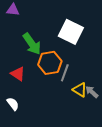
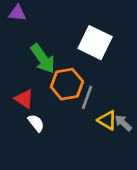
white semicircle: (13, 104) -> (36, 123), moved

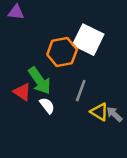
green arrow: (43, 59) -> (40, 81), moved
orange hexagon: (67, 84) -> (62, 52), moved
white semicircle: (36, 123) -> (47, 106), moved

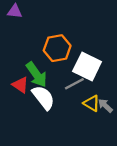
white square: (88, 40) -> (87, 66), moved
gray line: (81, 91) -> (74, 84), turned 42
white semicircle: (47, 106) -> (43, 98), size x1.6

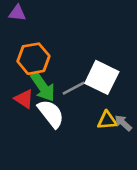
orange hexagon: (57, 48) -> (33, 59), moved
gray line: (74, 84) -> (74, 88), moved
yellow triangle: (92, 103) -> (107, 120), turned -36

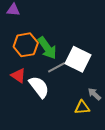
green arrow: (43, 87) -> (47, 48), moved
yellow triangle: (107, 120) -> (82, 107), moved

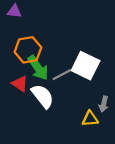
green arrow: (47, 48) -> (38, 68), moved
gray arrow: (94, 94) -> (104, 104), turned -120

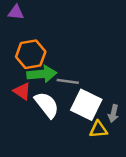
white square: (86, 66) -> (86, 105), moved
green arrow: (38, 68) -> (42, 74), turned -60
gray line: (62, 75) -> (68, 81), turned 36

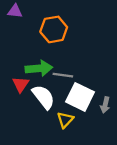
orange hexagon: (31, 54) -> (54, 29), moved
red triangle: (22, 91) -> (21, 84), turned 30
yellow triangle: (99, 129) -> (65, 120), moved, turned -42

